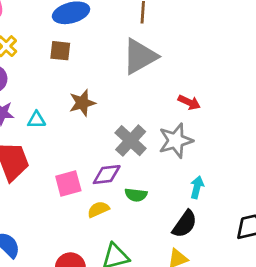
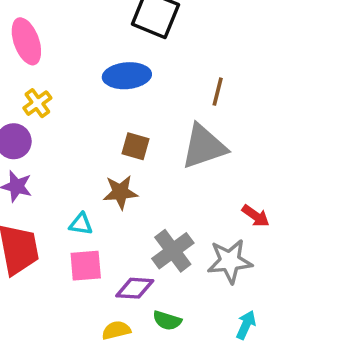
brown square: (60, 51) -> (136, 146), moved
cyan triangle: (36, 120) -> (81, 224), moved
pink square: (68, 184) -> (86, 266), moved

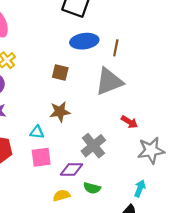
blue ellipse: (127, 76) -> (84, 41), moved
brown square: (136, 146) -> (60, 73), moved
red arrow: (256, 216) -> (129, 122), moved
gray star: (230, 261) -> (151, 150), moved

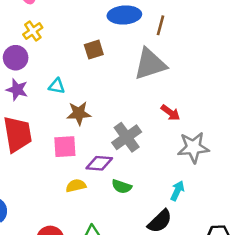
brown square: (60, 73) -> (94, 50), turned -35
brown star: (60, 112) -> (79, 113), moved
cyan triangle: (37, 132) -> (57, 86), moved
yellow semicircle: (61, 195) -> (76, 186), moved

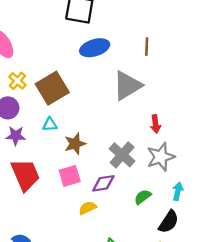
brown line: (160, 25) -> (147, 46), moved
brown square: (94, 50) -> (52, 88), moved, size x1.8
red arrow: (170, 113) -> (155, 124), turned 60
gray star: (193, 147) -> (161, 157), moved
green semicircle: (122, 187) -> (143, 197), moved, turned 138

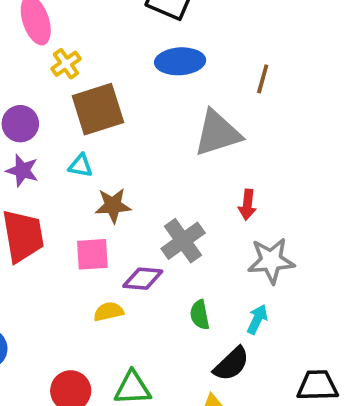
yellow cross: (17, 81) -> (66, 64), moved
gray star: (161, 157) -> (271, 261), moved
green semicircle: (143, 197) -> (200, 315), turned -78

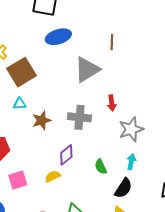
brown line: (263, 79) -> (112, 42), moved
gray cross: (183, 241) -> (80, 117), moved, turned -35
pink square: (92, 254) -> (18, 180), moved
purple diamond: (143, 279) -> (66, 155), turned -30

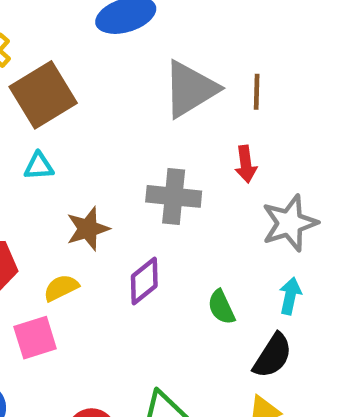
brown line: (112, 42) -> (257, 92), moved
brown star: (42, 120) -> (88, 229), moved
yellow semicircle: (53, 176) -> (61, 288), moved

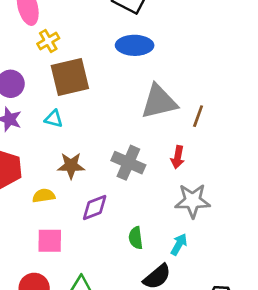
pink square: (35, 338) -> (50, 241), moved

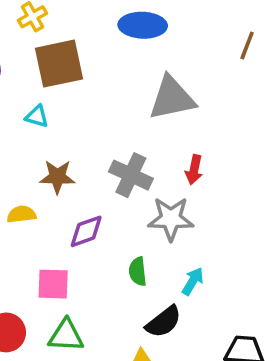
brown line: (198, 116) -> (247, 45), moved
gray star: (193, 201) -> (171, 219), moved
pink square: (50, 241) -> (53, 284), moved

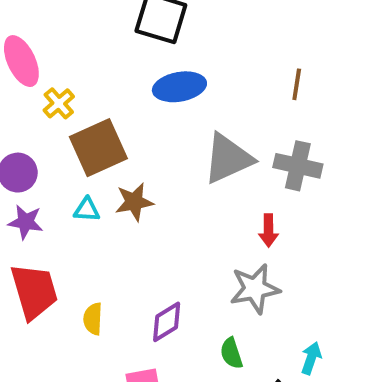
gray cross: (131, 175) -> (298, 166), moved
brown star: (57, 177) -> (134, 202), moved
yellow semicircle: (21, 214) -> (93, 319), turned -68
cyan arrow: (193, 281) -> (311, 358), moved

